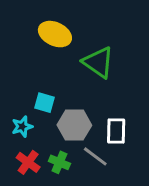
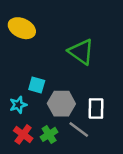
yellow ellipse: (55, 34) -> (22, 28), moved
green cross: (59, 162) -> (49, 134), turned 35

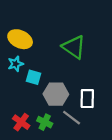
yellow ellipse: (22, 28) -> (20, 39), moved
cyan star: (18, 105) -> (16, 64), moved
green cross: (49, 134) -> (45, 122), turned -32

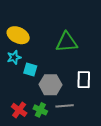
green triangle: (74, 47) -> (67, 42), turned -40
white rectangle: (87, 99) -> (84, 80), moved
gray line: (72, 118) -> (65, 106), turned -42

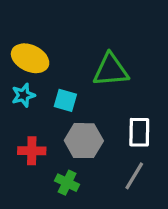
cyan square: (30, 70) -> (65, 100), moved
gray line: (65, 106) -> (134, 176), moved, turned -54
red cross: (19, 110) -> (32, 151), moved, turned -35

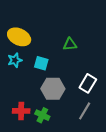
green triangle: (111, 70) -> (70, 44), size x0.6
white rectangle: (139, 132) -> (88, 83), turned 30
red cross: (32, 151) -> (21, 111), moved

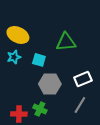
green triangle: (70, 44) -> (66, 42), size x1.5
white rectangle: (88, 83) -> (83, 79), turned 36
red cross: (21, 111) -> (19, 114), moved

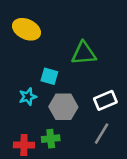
yellow ellipse: (18, 35) -> (27, 29), moved
cyan star: (14, 57) -> (28, 97), moved
green cross: (40, 109) -> (51, 139), turned -32

